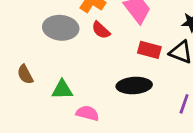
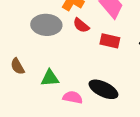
red rectangle: (149, 50) -> (110, 41), moved
black ellipse: (134, 86) -> (103, 89), moved, turned 32

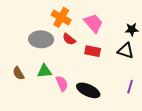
green triangle: (50, 78) -> (44, 71), moved
pink semicircle: (73, 97) -> (62, 83), moved, turned 56

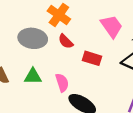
pink trapezoid: (93, 23) -> (112, 26), moved
pink semicircle: (62, 83) -> (62, 83), moved

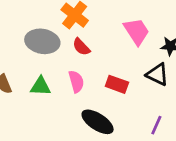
red rectangle: (92, 58) -> (117, 84), moved
pink semicircle: (62, 83) -> (76, 82), moved

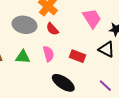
purple line: (156, 125) -> (105, 86), turned -72

